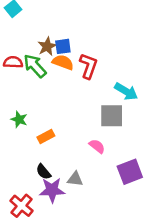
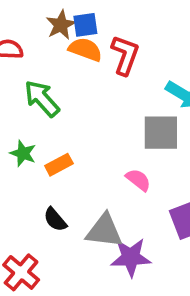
green arrow: (35, 66) -> (42, 99), moved
green star: (19, 119) -> (23, 153), moved
gray triangle: (75, 179) -> (104, 231), size x1.5
purple star: (52, 190) -> (131, 257), moved

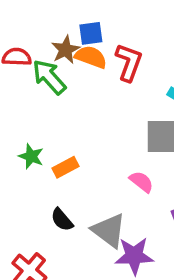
brown star: (61, 25) -> (66, 50), moved
green arrow: (42, 99) -> (49, 77), moved
gray triangle: (104, 231) -> (109, 231), turned 30

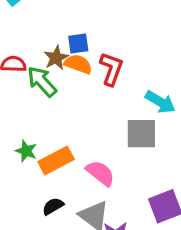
orange rectangle: (66, 167) -> (56, 160), size x1.5
pink semicircle: (141, 182) -> (100, 173), moved, size x1.4
black semicircle: (62, 220) -> (53, 206), turned 100

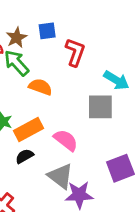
brown star: (56, 58) -> (16, 38), moved
orange semicircle: (78, 64) -> (40, 87), moved
black semicircle: (53, 206) -> (24, 156), moved

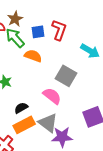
blue square: (47, 31) -> (38, 32), moved
gray square: (100, 107) -> (66, 76), moved, turned 30
orange rectangle: (28, 130) -> (24, 125), moved

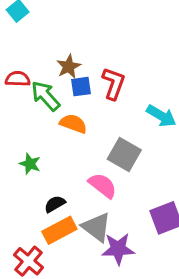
brown star: (15, 19) -> (69, 66), moved

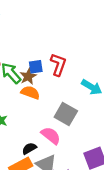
brown star: (69, 66) -> (28, 76), moved
black semicircle: (55, 204) -> (29, 148), moved

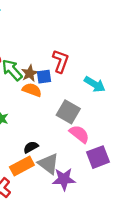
blue square: (36, 67) -> (44, 77), moved
pink semicircle: (51, 136) -> (79, 134), moved

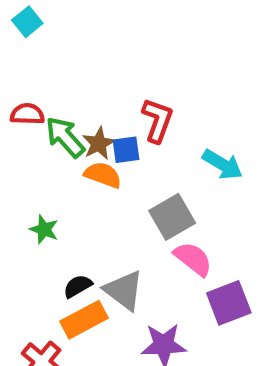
gray square: (68, 112) -> (172, 217), turned 30
black semicircle: (31, 147) -> (78, 286), moved
gray triangle: (48, 164) -> (124, 290), moved

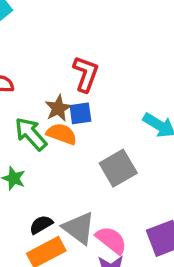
red L-shape: (157, 120) -> (86, 74), moved
green arrow: (65, 137) -> (31, 134), moved
pink semicircle: (193, 259) -> (111, 240), moved

